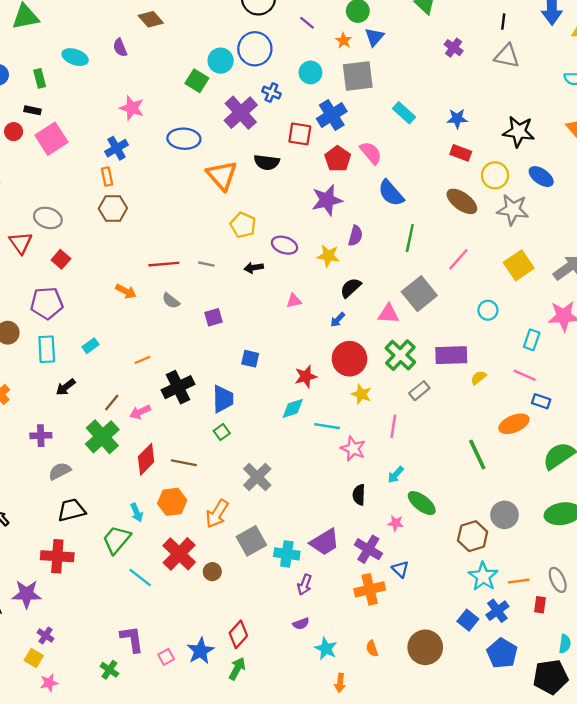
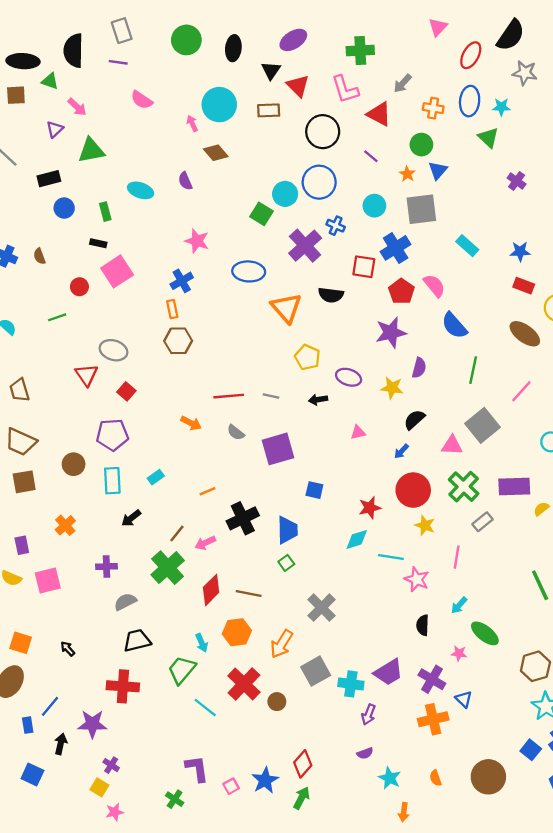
red circle: (14, 132) -> (79, 287), moved
purple square: (213, 317) -> (278, 449), size x1.8

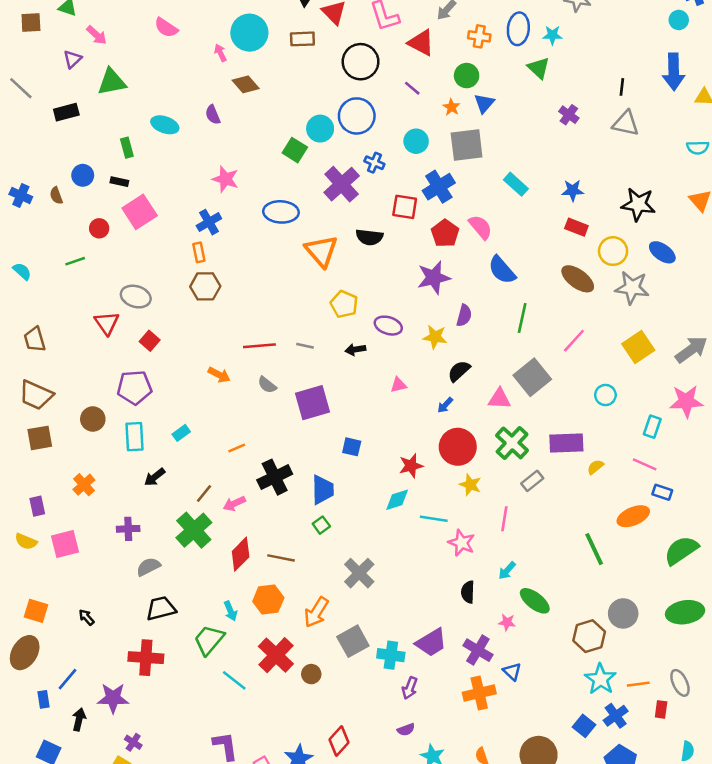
blue circle: (64, 208) -> (83, 175), moved

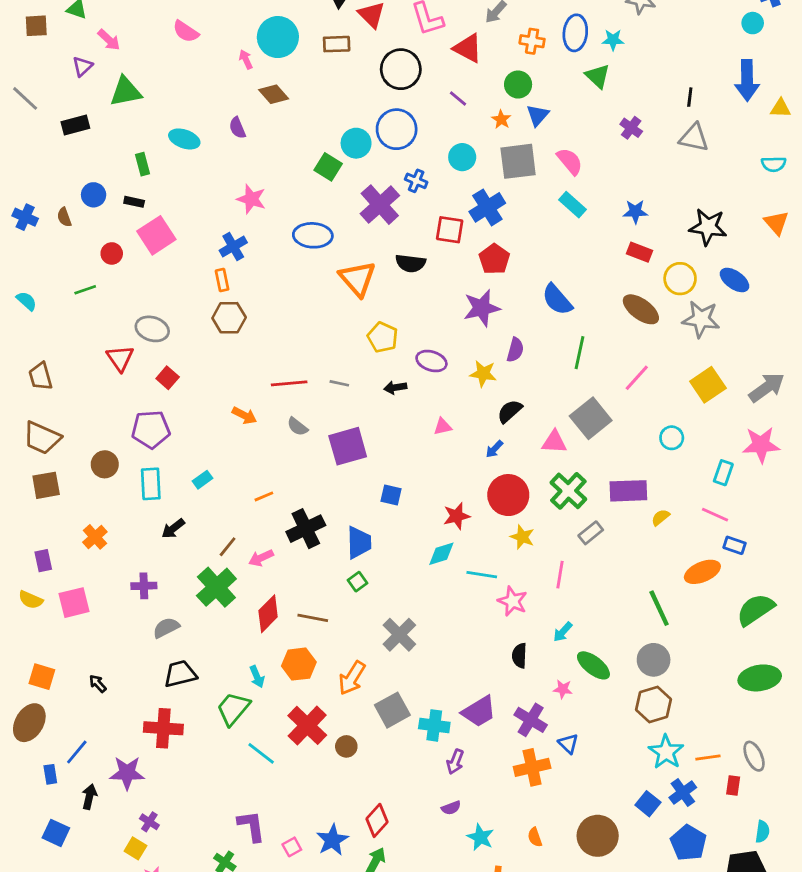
pink semicircle: (480, 227) -> (570, 161), moved
gray circle: (623, 613) -> (654, 660), moved

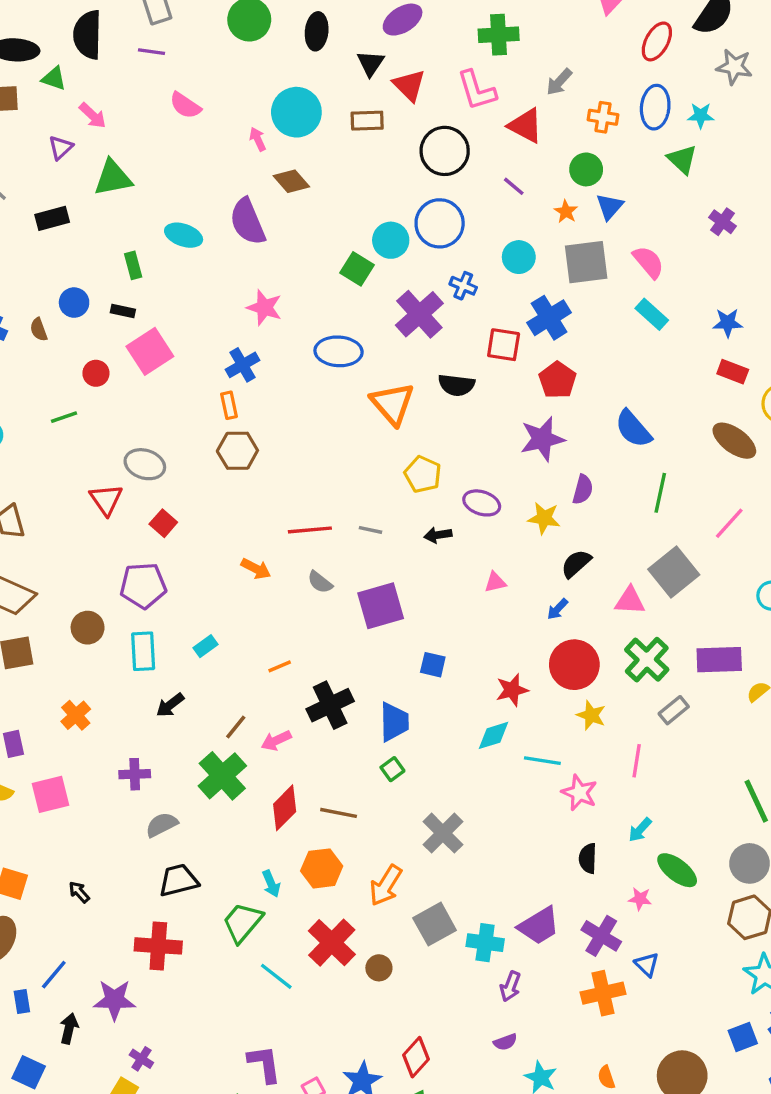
purple semicircle: (237, 128) -> (248, 222), size x1.8
blue square: (648, 804) -> (743, 1037), turned 30

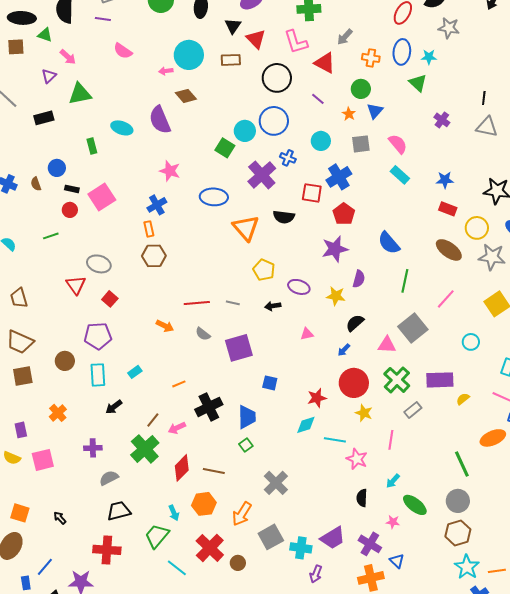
pink arrow: (258, 139) -> (166, 71), turned -72
gray square: (586, 262) -> (361, 144), size x0.7
black rectangle: (123, 311) -> (72, 189), moved

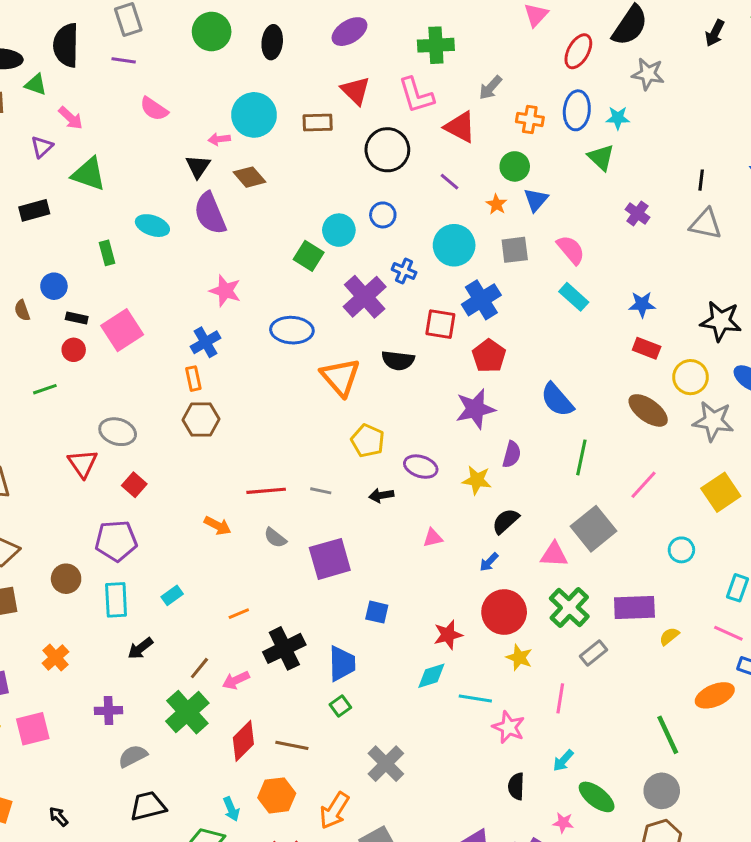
black triangle: (233, 26) -> (198, 166), moved
green triangle: (80, 94) -> (89, 174), turned 30
blue circle: (274, 121) -> (383, 215), size x0.6
cyan circle: (321, 141) -> (454, 245), size x1.4

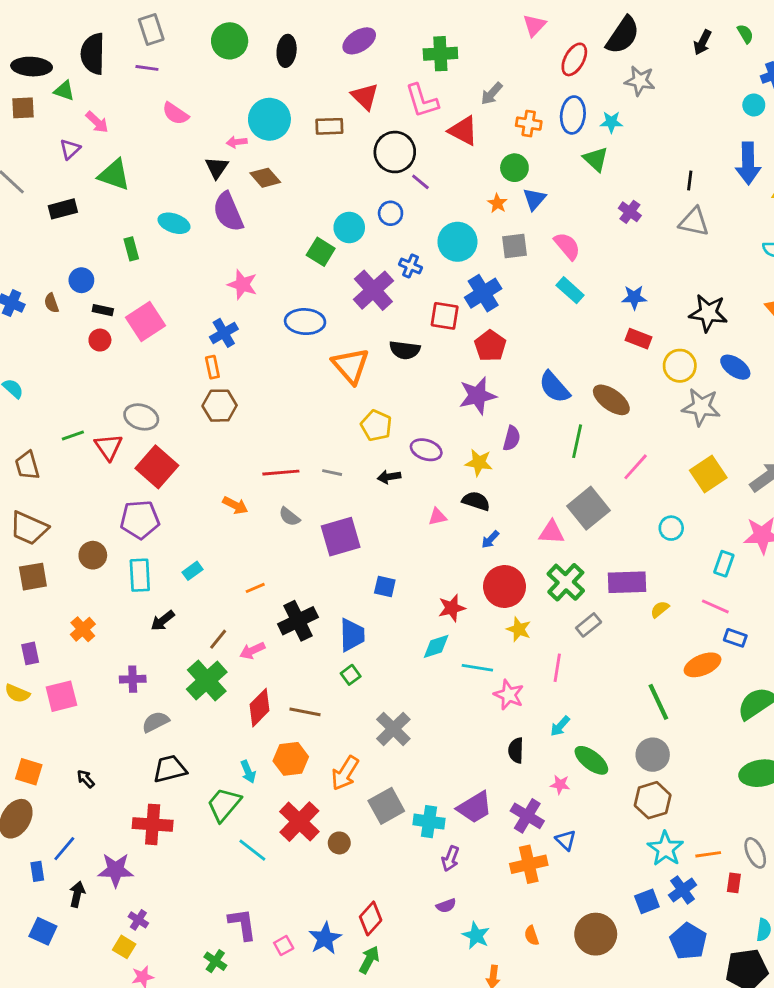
purple line: (450, 182) -> (420, 182), moved
green line: (45, 389) -> (73, 436), moved
brown ellipse: (648, 410) -> (611, 400), moved
red square: (134, 485) -> (157, 467), size x1.8
black semicircle: (506, 521) -> (476, 501), moved, turned 60

